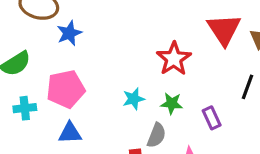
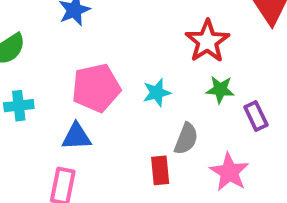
pink pentagon: (66, 89) -> (96, 88), moved
green star: (172, 103) -> (220, 90), moved

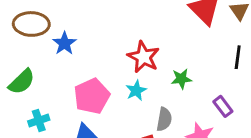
red star: (207, 41) -> (143, 57), moved
purple rectangle: (256, 116) -> (223, 106), moved

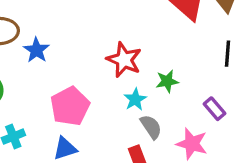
cyan star: (136, 91) -> (135, 99), moved
gray semicircle: (164, 119) -> (151, 127), turned -40

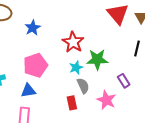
blue star: (36, 50) -> (33, 28), moved
green star: (167, 81) -> (97, 59), size x1.5

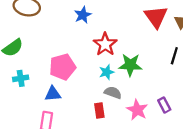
blue star: (33, 28) -> (83, 15), moved
purple rectangle: (124, 81) -> (164, 105), moved
gray semicircle: (83, 86) -> (113, 93), turned -49

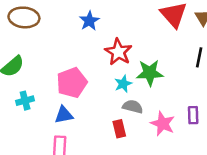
purple rectangle: (164, 105) -> (193, 115), turned 32

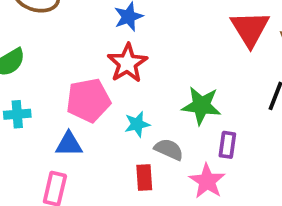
red star: (118, 52) -> (127, 63), moved
cyan star: (123, 84) -> (137, 124), moved
purple rectangle: (193, 115) -> (227, 145), moved

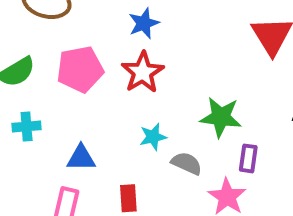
pink pentagon: (88, 100) -> (80, 69), moved
red rectangle: (144, 178) -> (128, 198), moved

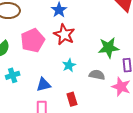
cyan star: (153, 137) -> (69, 65), moved

